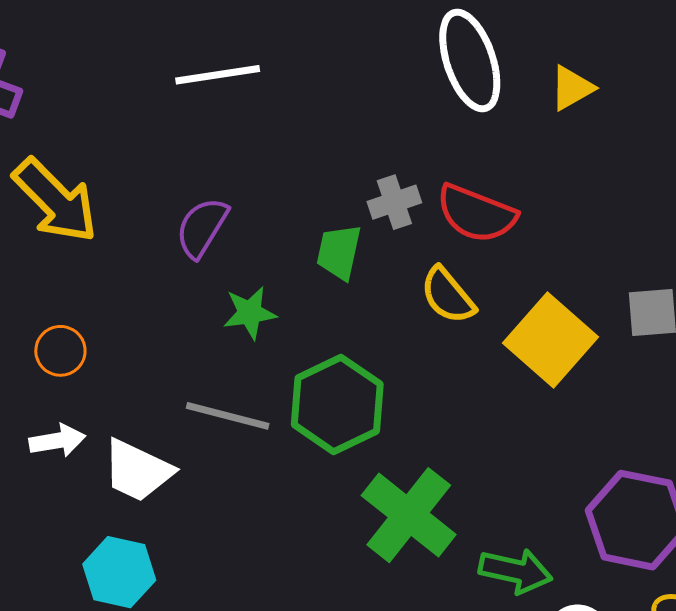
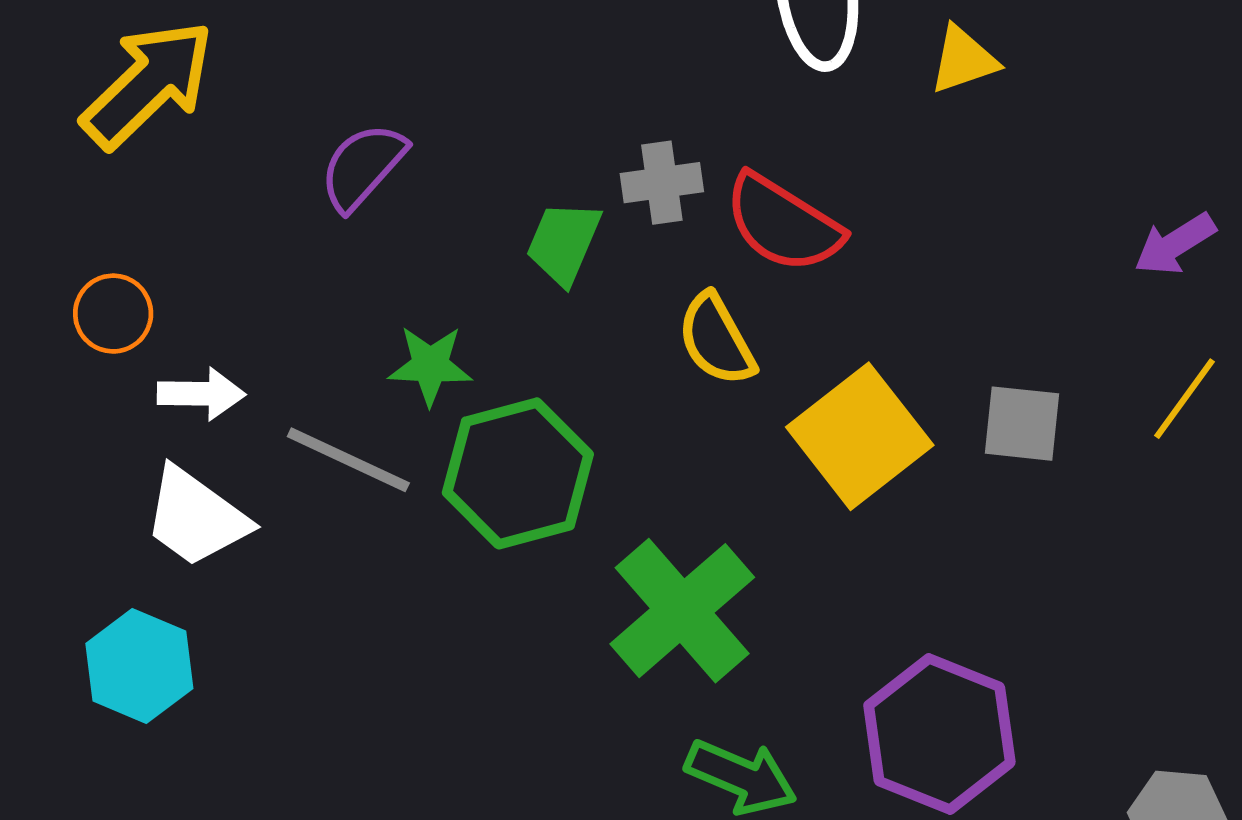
yellow arrow: (55, 201) -> (148, 84), turned -100
green star: (250, 313) -> (430, 365), moved
white arrow: (57, 441) -> (201, 394), moved
green cross: (409, 515) -> (682, 611), moved

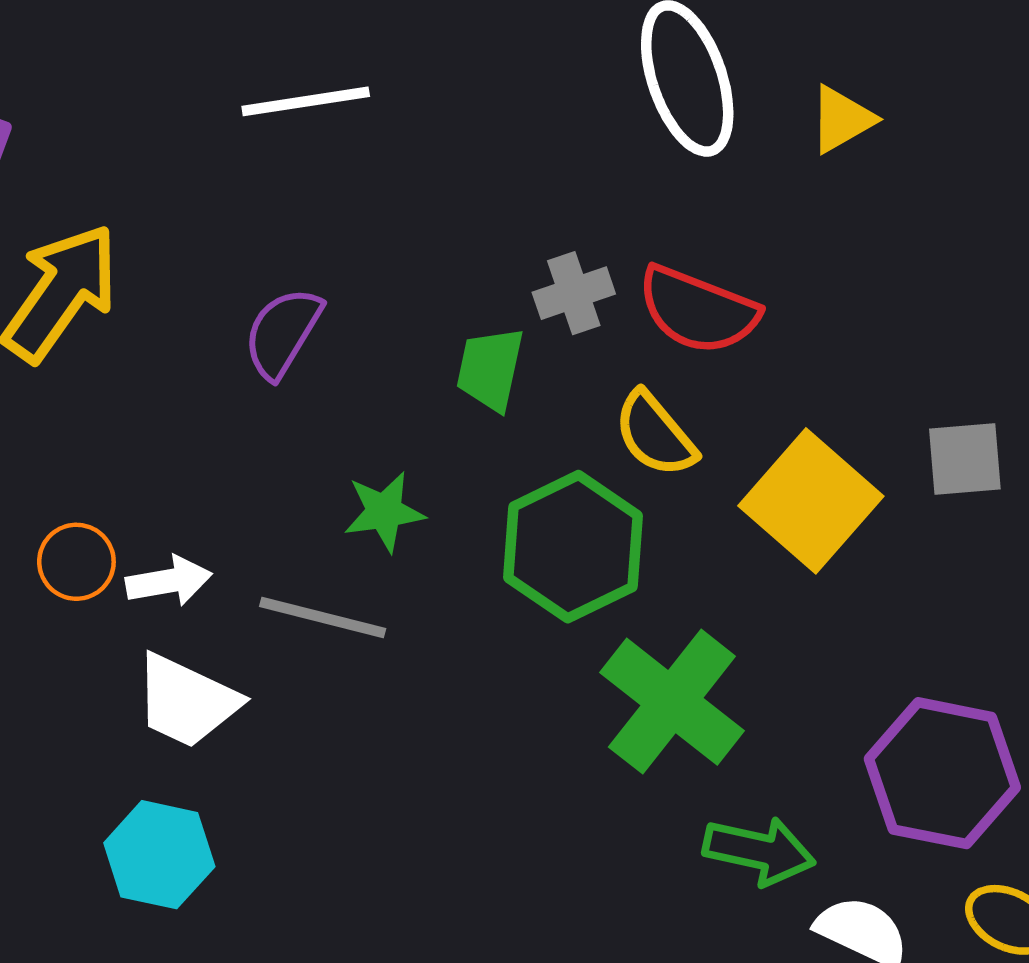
orange circle: (113, 314) -> (76, 562), moved
green hexagon: (518, 473) -> (573, 547), moved

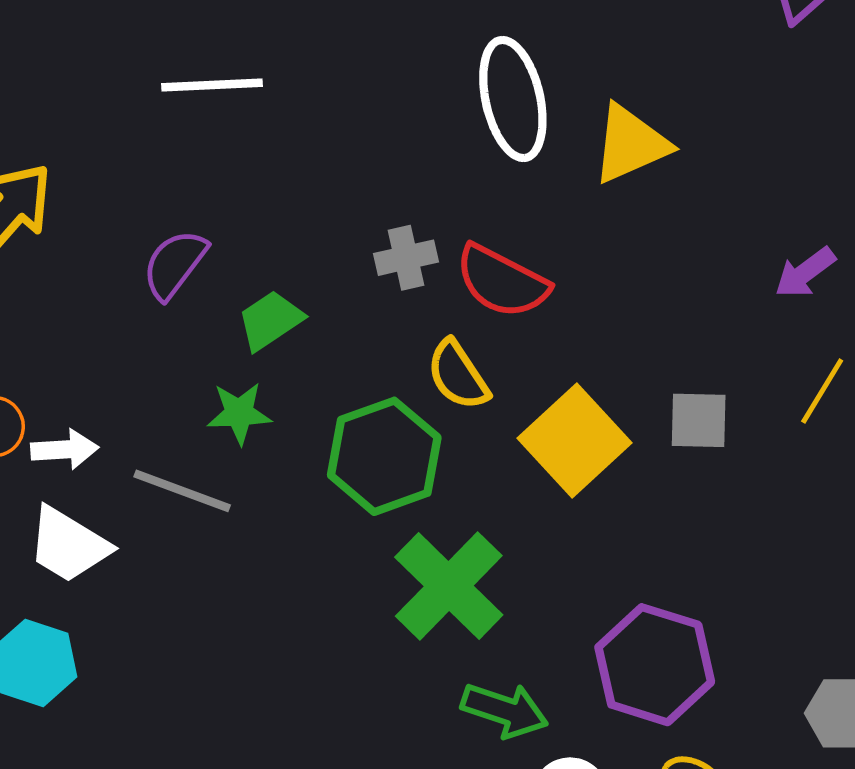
yellow triangle: (842, 119) -> (631, 144), size x1.5
green trapezoid: (490, 369) -> (270, 320), moved, turned 38

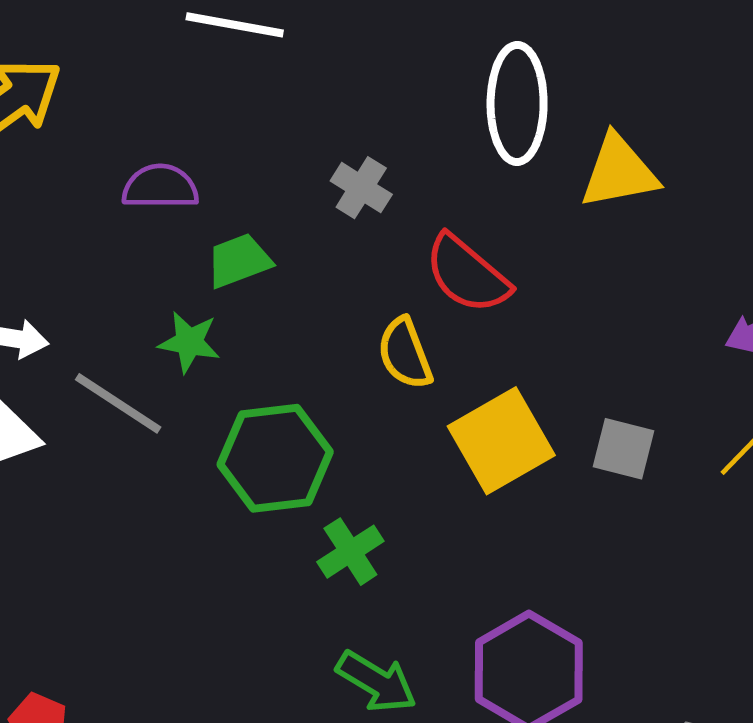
gray cross: (406, 258) -> (361, 188), moved, turned 32
purple semicircle: (175, 264) -> (160, 187), turned 40
green hexagon: (384, 456) -> (275, 458), moved
green cross: (449, 586) -> (350, 552), size x0.6

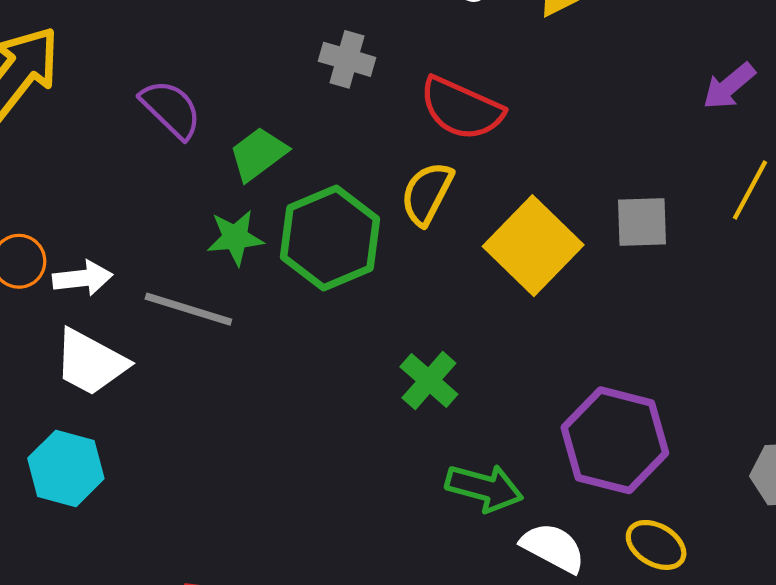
purple semicircle: (160, 187) -> (171, 109), turned 60
yellow semicircle: (405, 353) -> (427, 193), turned 64
green hexagon: (275, 458) -> (330, 238), moved

